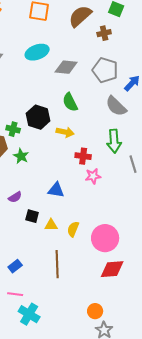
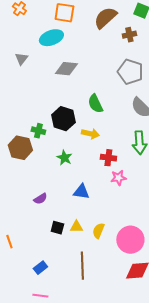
cyan ellipse: (37, 52) -> (51, 38), moved
gray diamond: (66, 67) -> (66, 69), moved
green star: (21, 156) -> (64, 158), moved
black square: (32, 216) -> (57, 228), moved

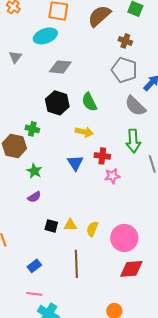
brown cross: (129, 35) -> (125, 41), moved, turned 32
black hexagon: (63, 119) -> (57, 103), moved
green star: (64, 158) -> (34, 171), moved
blue triangle: (81, 192) -> (75, 163), moved, turned 48

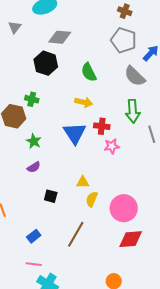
black hexagon: (57, 103) -> (46, 63), moved
blue triangle: (75, 163) -> (75, 133), size x1.4
yellow triangle: (70, 225) -> (83, 182), moved
brown line: (76, 264) -> (76, 234), turned 32

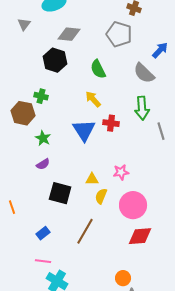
gray pentagon: (124, 40) -> (119, 34), moved
yellow arrow: (84, 102) -> (93, 99), turned -144
pink star: (112, 146) -> (121, 172), moved
black square: (51, 196) -> (60, 193), size x1.6

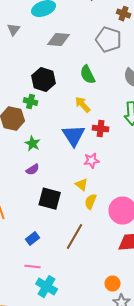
black hexagon: (55, 60) -> (44, 80), moved
pink star: (121, 172) -> (92, 161), moved
yellow triangle: (92, 179) -> (82, 185), turned 40

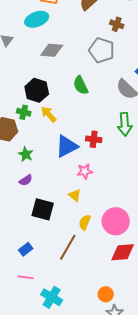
yellow arrow: (83, 105) -> (49, 114), moved
blue triangle: (74, 136) -> (67, 146), turned 35
yellow semicircle: (91, 202) -> (85, 222), moved
cyan cross: (47, 287) -> (52, 297), moved

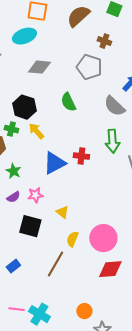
pink star: (85, 171) -> (35, 195), moved
pink line: (26, 277) -> (16, 309), moved
orange circle: (106, 294) -> (84, 311), moved

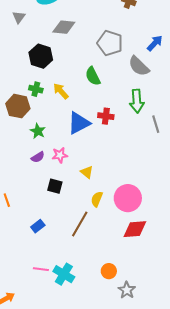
gray pentagon: (89, 67) -> (110, 43), moved
green semicircle: (68, 102) -> (93, 76), moved
black hexagon: (24, 107) -> (41, 56), moved
black square: (30, 226) -> (55, 186), size x0.7

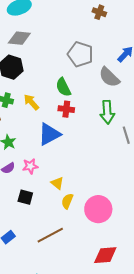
gray diamond: (64, 27) -> (19, 38), moved
red cross: (106, 116) -> (66, 109), moved
yellow semicircle: (97, 199) -> (67, 201), moved
brown line: (80, 224) -> (50, 235), turned 32
red diamond: (135, 229) -> (105, 255), moved

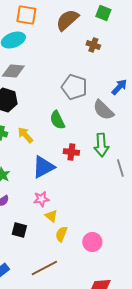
red cross: (66, 109) -> (71, 152), moved
pink star: (30, 166) -> (41, 199), moved
pink circle: (98, 209) -> (92, 242), size x0.7

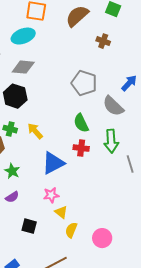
green semicircle: (57, 120) -> (81, 123), moved

